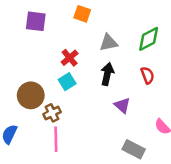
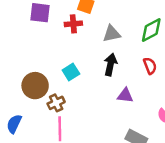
red cross: (70, 58) -> (73, 24), moved, turned 35
purple triangle: (122, 105) -> (125, 95), turned -35

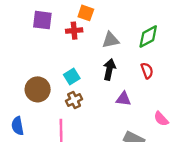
brown cross: (56, 103) -> (74, 100), moved
blue semicircle: (14, 124) -> (18, 126), turned -36

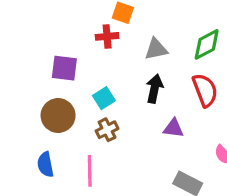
purple square: (42, 20) -> (64, 68), moved
red semicircle: (147, 71) -> (205, 90), size x1.5
blue semicircle: (18, 126) -> (45, 165), moved

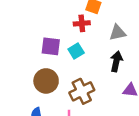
cyan square: (104, 98) -> (76, 51), moved
brown cross: (107, 130) -> (82, 91), size x1.5

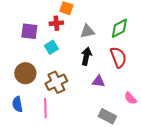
purple square: (51, 46) -> (29, 31), moved

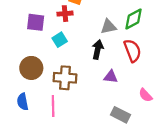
gray triangle: (87, 31) -> (109, 27), moved
brown cross: (56, 82) -> (65, 78), turned 30

